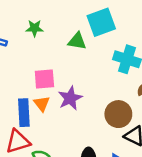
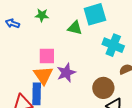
orange triangle: (42, 104) -> (43, 75), size x1.5
blue rectangle: (24, 113) -> (37, 94), moved

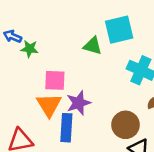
green star: (42, 15) -> (30, 49), moved
blue rectangle: (37, 94) -> (66, 128), moved

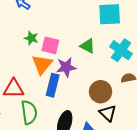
green triangle: (93, 46) -> (88, 46), moved
green star: (30, 49) -> (31, 38), moved

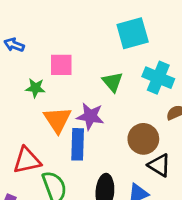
pink square: (50, 45) -> (61, 65), moved
green triangle: (88, 46) -> (113, 82), turned 35
purple star: (66, 67) -> (90, 116), turned 30

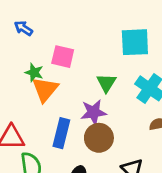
purple star: (90, 116) -> (93, 112), moved, turned -30
orange triangle: (57, 120) -> (45, 89), moved
brown circle: (143, 139) -> (99, 138), moved

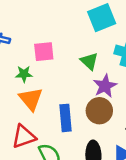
orange triangle: (45, 89) -> (31, 99), moved
purple star: (93, 112) -> (105, 86), moved

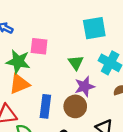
green star: (24, 74) -> (18, 62), size x1.6
orange triangle: (31, 99) -> (19, 84), turned 35

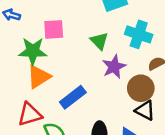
blue rectangle: (45, 106) -> (73, 97), turned 55
brown circle: (75, 106) -> (141, 88), moved

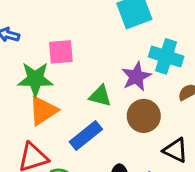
green triangle: (99, 41) -> (100, 96), moved, turned -30
purple star: (114, 67) -> (136, 76), moved
brown circle: (141, 88) -> (144, 116), moved

